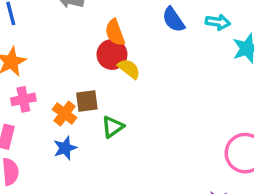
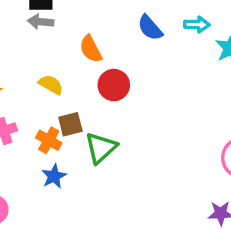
red circle: (112, 54) -> (114, 85), moved
yellow semicircle: (129, 69) -> (51, 85), moved
green triangle: (113, 127) -> (101, 148), size x1.4

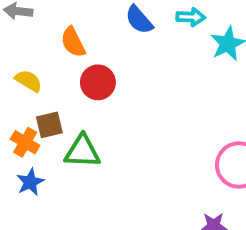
green triangle: (101, 148) -> (82, 151), turned 44

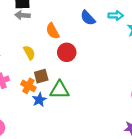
yellow semicircle: (28, 81) -> (29, 53), turned 32
blue star: (30, 182) -> (39, 100), moved

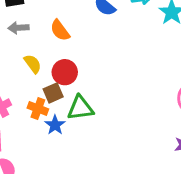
gray arrow: (22, 15) -> (18, 28), moved
red circle: (67, 52) -> (65, 72), moved

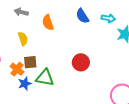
red circle: (65, 72) -> (81, 62), moved

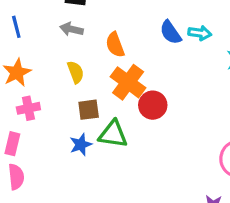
cyan arrow: (108, 18) -> (200, 33), moved
red circle: (81, 62) -> (153, 105), moved
orange cross: (17, 69) -> (128, 82), moved, size x1.5

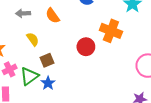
orange cross: (128, 82) -> (111, 31), moved
green triangle: (113, 134) -> (29, 76), moved, turned -30

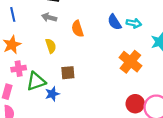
red circle: (86, 47) -> (135, 104), moved
brown square: (47, 60) -> (68, 73), moved

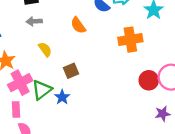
orange semicircle: (78, 29) -> (78, 25), moved
orange cross: (130, 62) -> (130, 40), turned -30
pink cross: (19, 69) -> (20, 83), size x1.5

